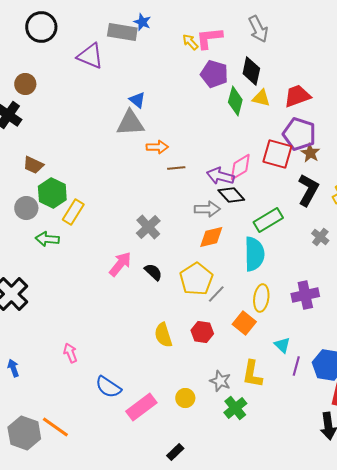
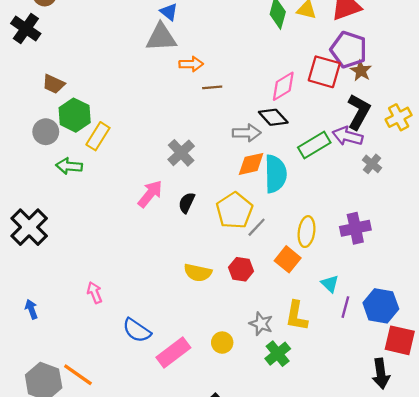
purple arrow: (220, 176) -> (348, 136), moved
cyan semicircle: (254, 254) -> (275, 174), moved
black semicircle: (153, 272) -> (187, 203), turned -108
yellow semicircle: (163, 335) -> (198, 273), turned -60

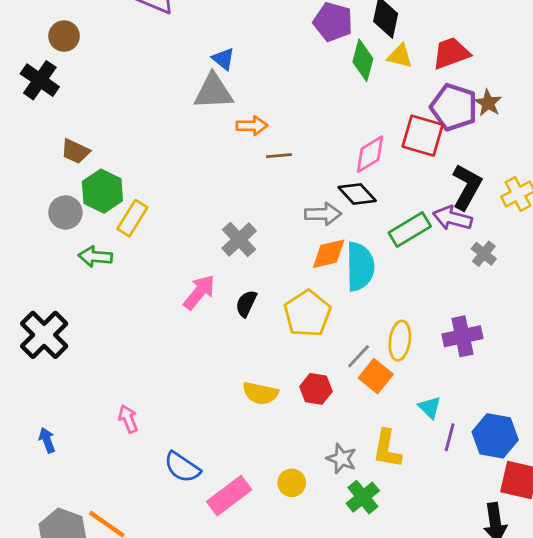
brown star: (361, 71) -> (488, 103), moved
gray line: (257, 227) -> (359, 356), moved

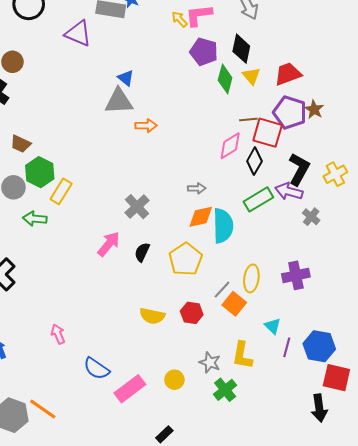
yellow triangle: (400, 56) -> (251, 76), turned 36
brown line: (279, 156) -> (248, 120), moved
black diamond: (357, 194) -> (254, 161), moved, turned 72
gray arrow: (323, 214) -> (197, 188), size x0.7

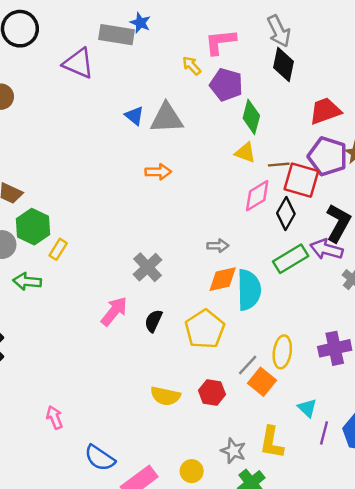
yellow arrow: (180, 19) -> (192, 66), moved
black diamond: (241, 49) -> (283, 64), moved
yellow triangle: (251, 76) -> (245, 153), moved, turned -30
gray triangle: (119, 101) -> (167, 118), moved
yellow rectangle: (61, 191) -> (58, 249), size x0.7

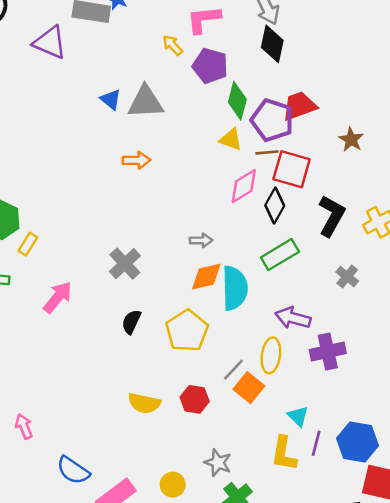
red trapezoid: (325, 111) -> (299, 106), moved
purple pentagon: (328, 156) -> (272, 120), moved
purple arrow: (326, 249) -> (293, 318), moved
pink arrow: (114, 311) -> (58, 297), moved
yellow L-shape: (272, 442) -> (284, 454), moved

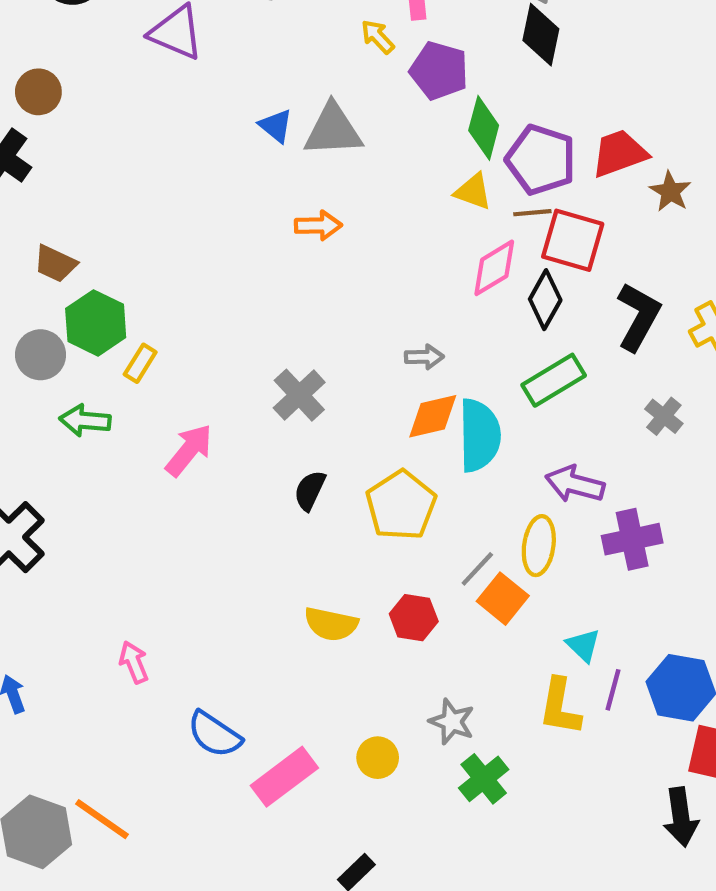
red trapezoid: (299, 106) -> (619, 153), moved

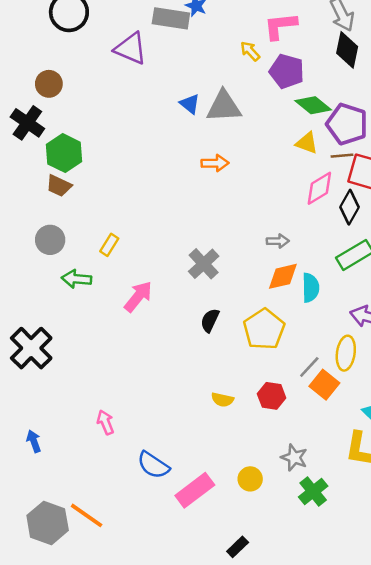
green diamond: (484, 128) -> (313, 105), turned -66
green hexagon: (96, 323) -> (64, 153), moved
cyan semicircle: (479, 435) -> (311, 288), size x0.7
yellow semicircle: (331, 624) -> (222, 400), size x0.7

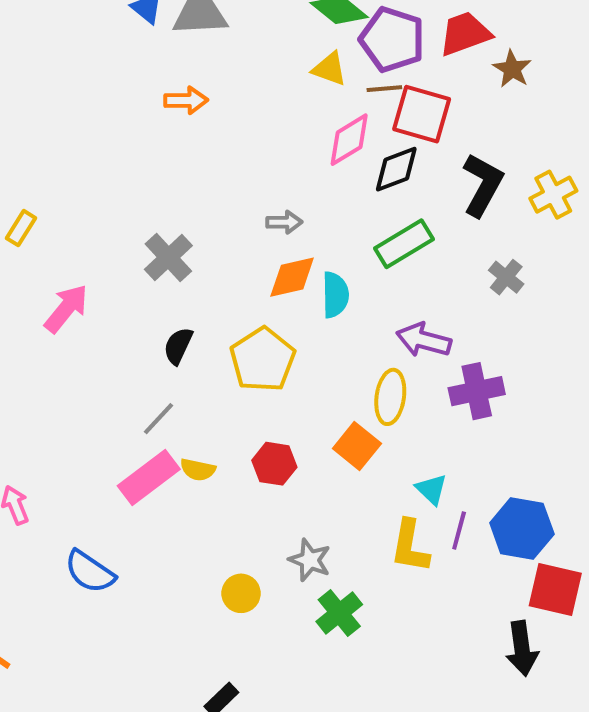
black diamond: (350, 207) -> (396, 169), turned 40
gray line: (309, 367) -> (159, 419), moved
pink rectangle: (195, 490) -> (149, 477), moved

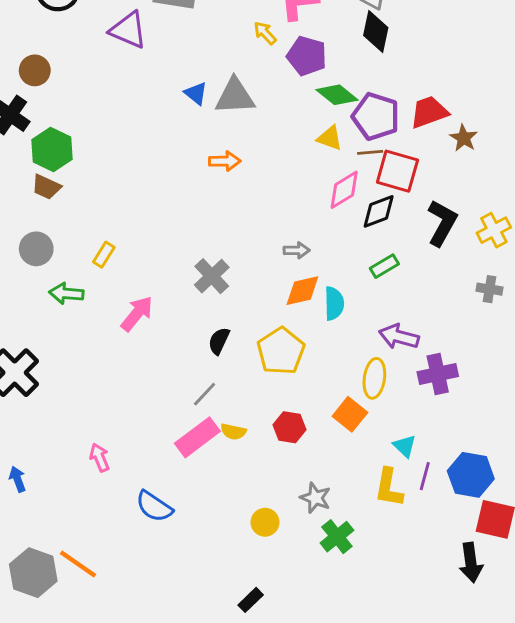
green rectangle: (404, 244) -> (384, 266), size x0.7
gray cross: (506, 277) -> (490, 289), moved, turned -30

